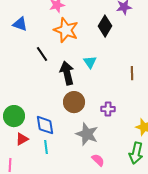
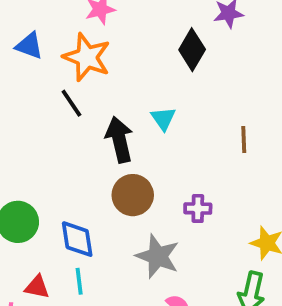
orange star: (66, 30) -> (87, 57), moved
red triangle: (22, 139) -> (37, 287), moved, turned 40

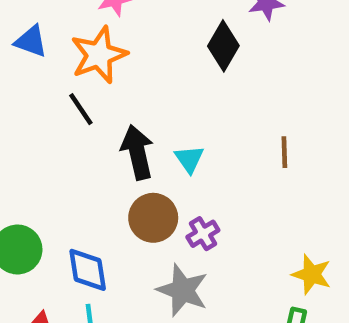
orange star: (87, 57) -> (99, 55), turned 30
cyan triangle: (163, 119) -> (189, 159), moved
purple cross: (198, 208) -> (203, 234), moved, turned -32

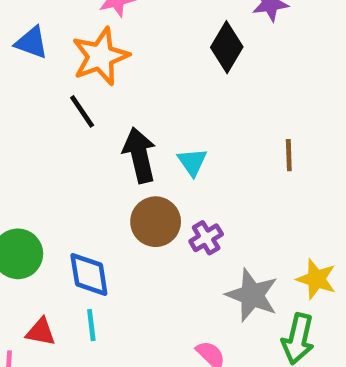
gray star: (183, 290) -> (252, 295), moved

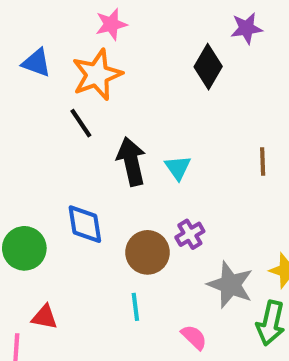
brown circle: (156, 222) -> (148, 252), moved
blue diamond: (89, 275) -> (85, 224), moved
cyan line: (91, 325) -> (135, 307), moved

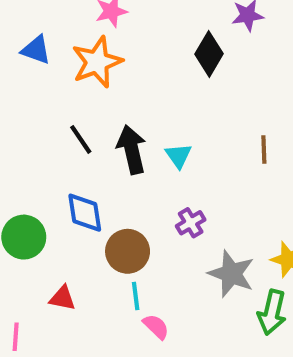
black line: (81, 123) -> (81, 139), moved
brown circle: (148, 252) -> (128, 251), moved
red triangle: (45, 317) -> (62, 298), moved
pink semicircle: (194, 337) -> (156, 327), moved

